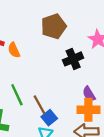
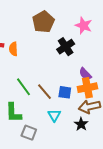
orange semicircle: (14, 50) -> (13, 49), turned 32
blue square: (49, 118) -> (65, 92), moved, turned -32

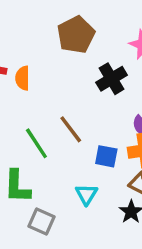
brown line: (44, 92) -> (71, 129), moved

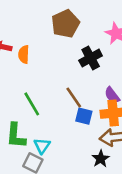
brown line: (71, 129) -> (74, 98), moved
cyan triangle: (86, 194) -> (42, 146), moved

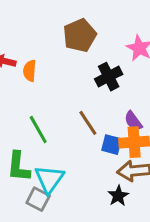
blue square: (84, 116) -> (112, 145), moved
cyan triangle: (42, 146) -> (49, 179), size x1.5

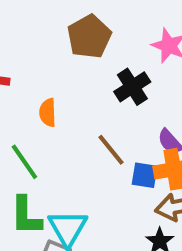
orange semicircle: (30, 71) -> (48, 113), moved
green line: (38, 129) -> (24, 162), moved

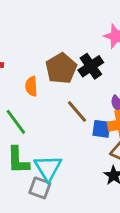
brown pentagon: (89, 37) -> (61, 68), moved

